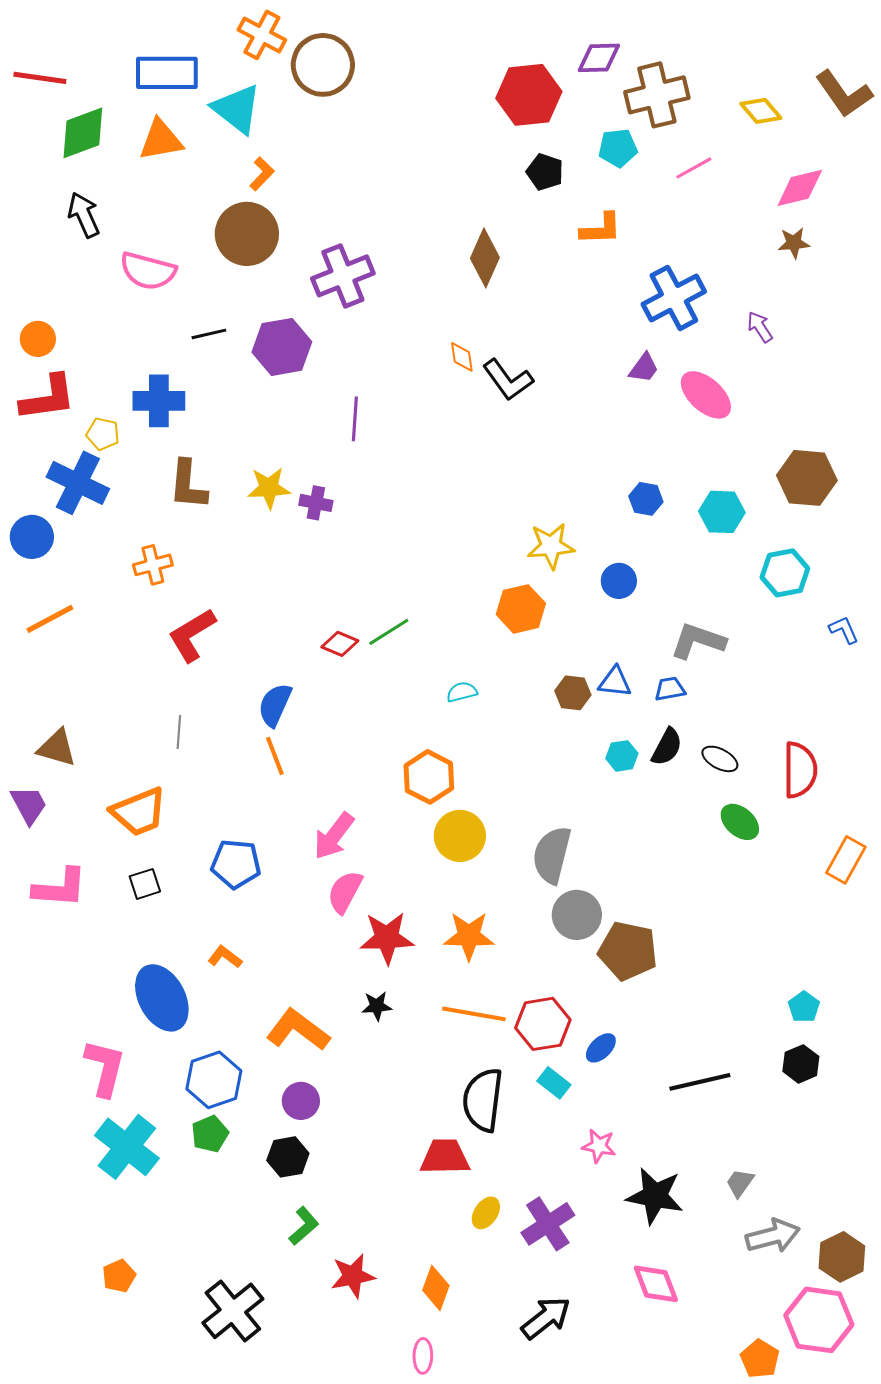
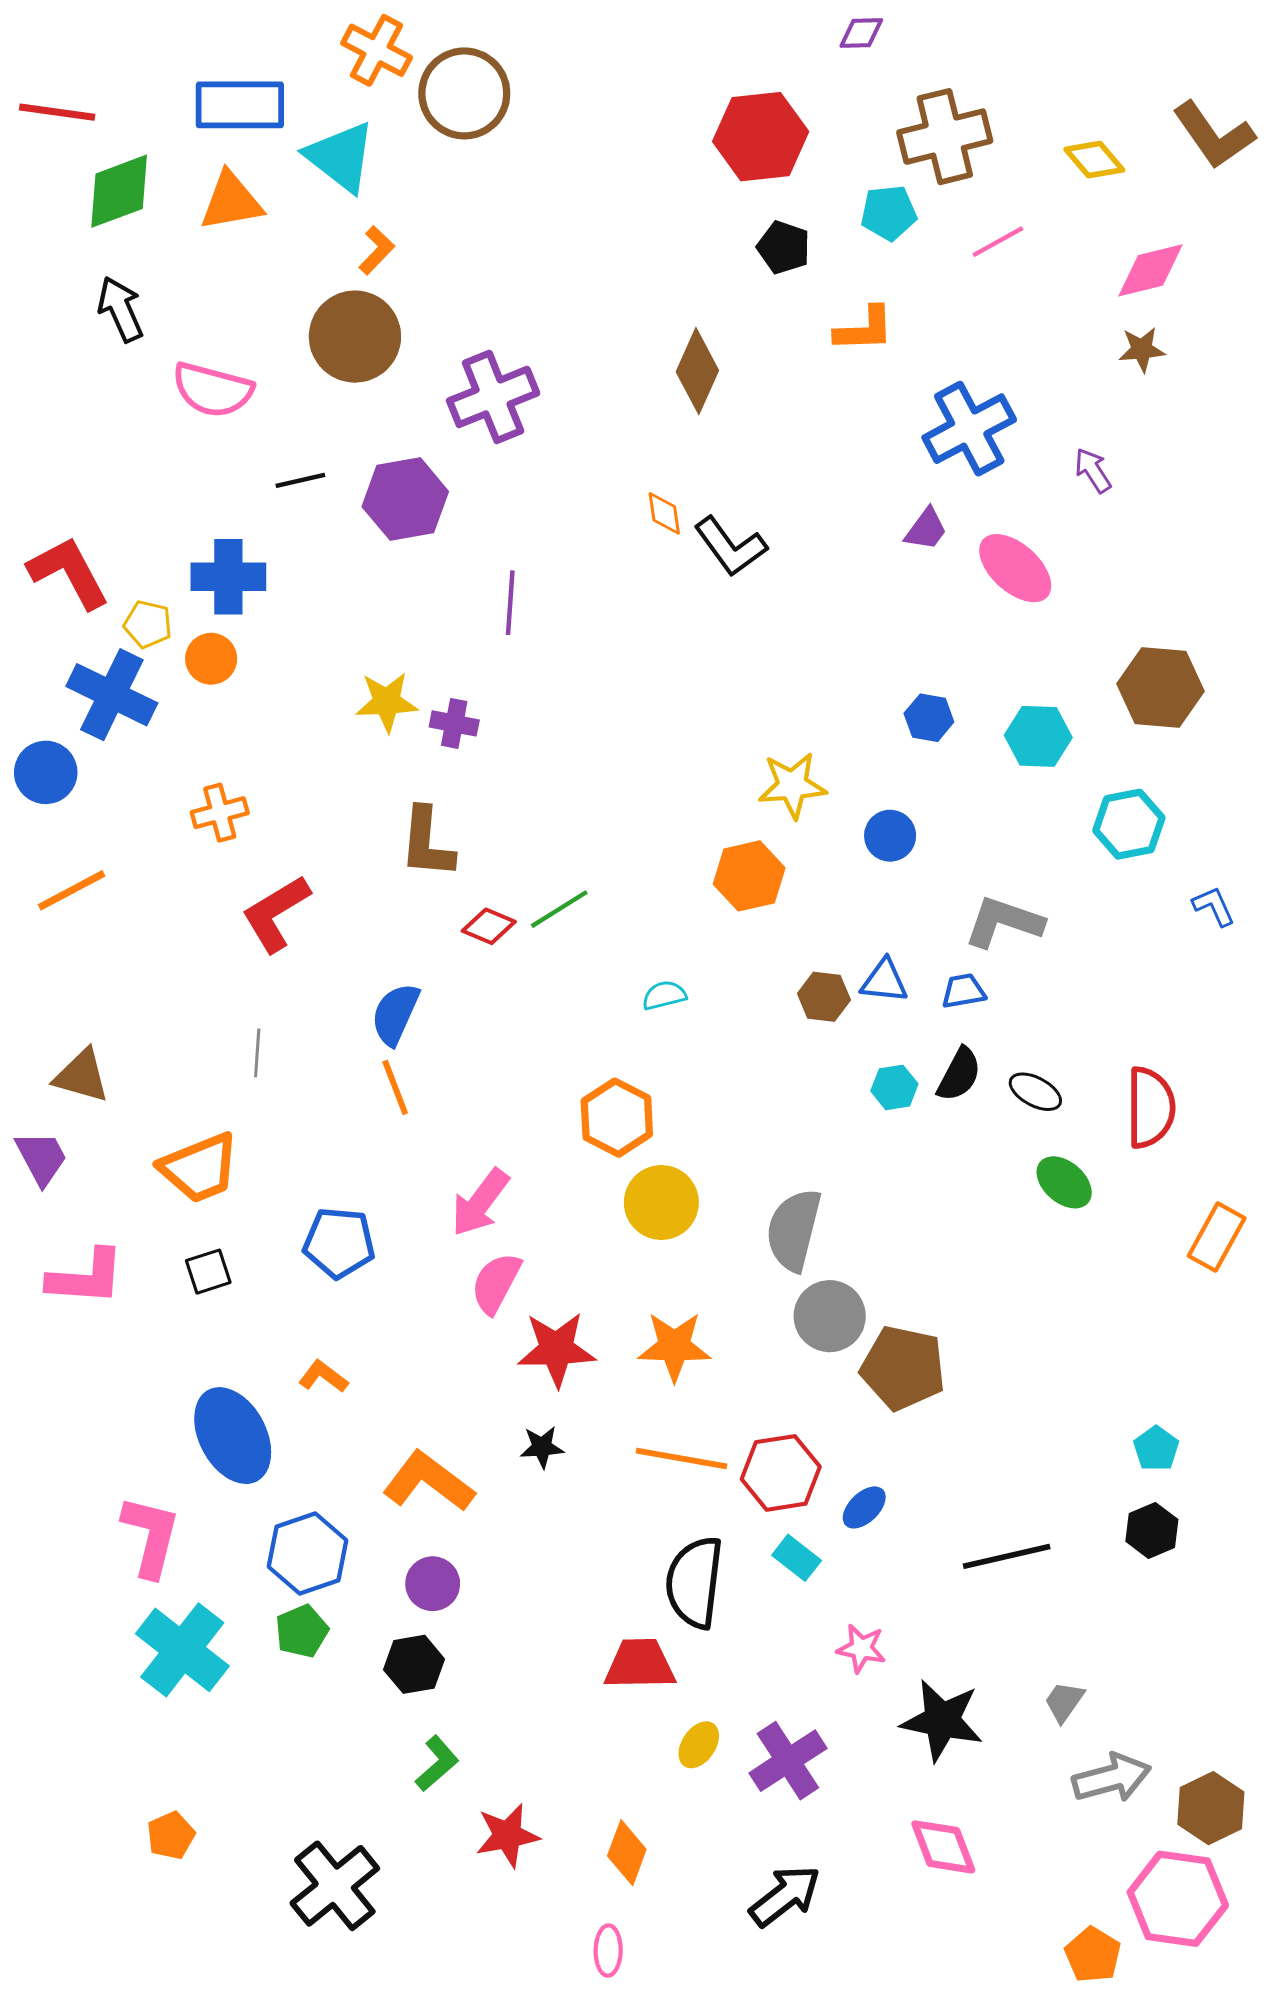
purple diamond: (599, 58) -> (861, 33), moved, size x0.7
orange circle: (38, 339) -> (211, 659), moved
red L-shape: (48, 398) -> (69, 572), turned -110
brown L-shape: (188, 485) -> (427, 843), moved

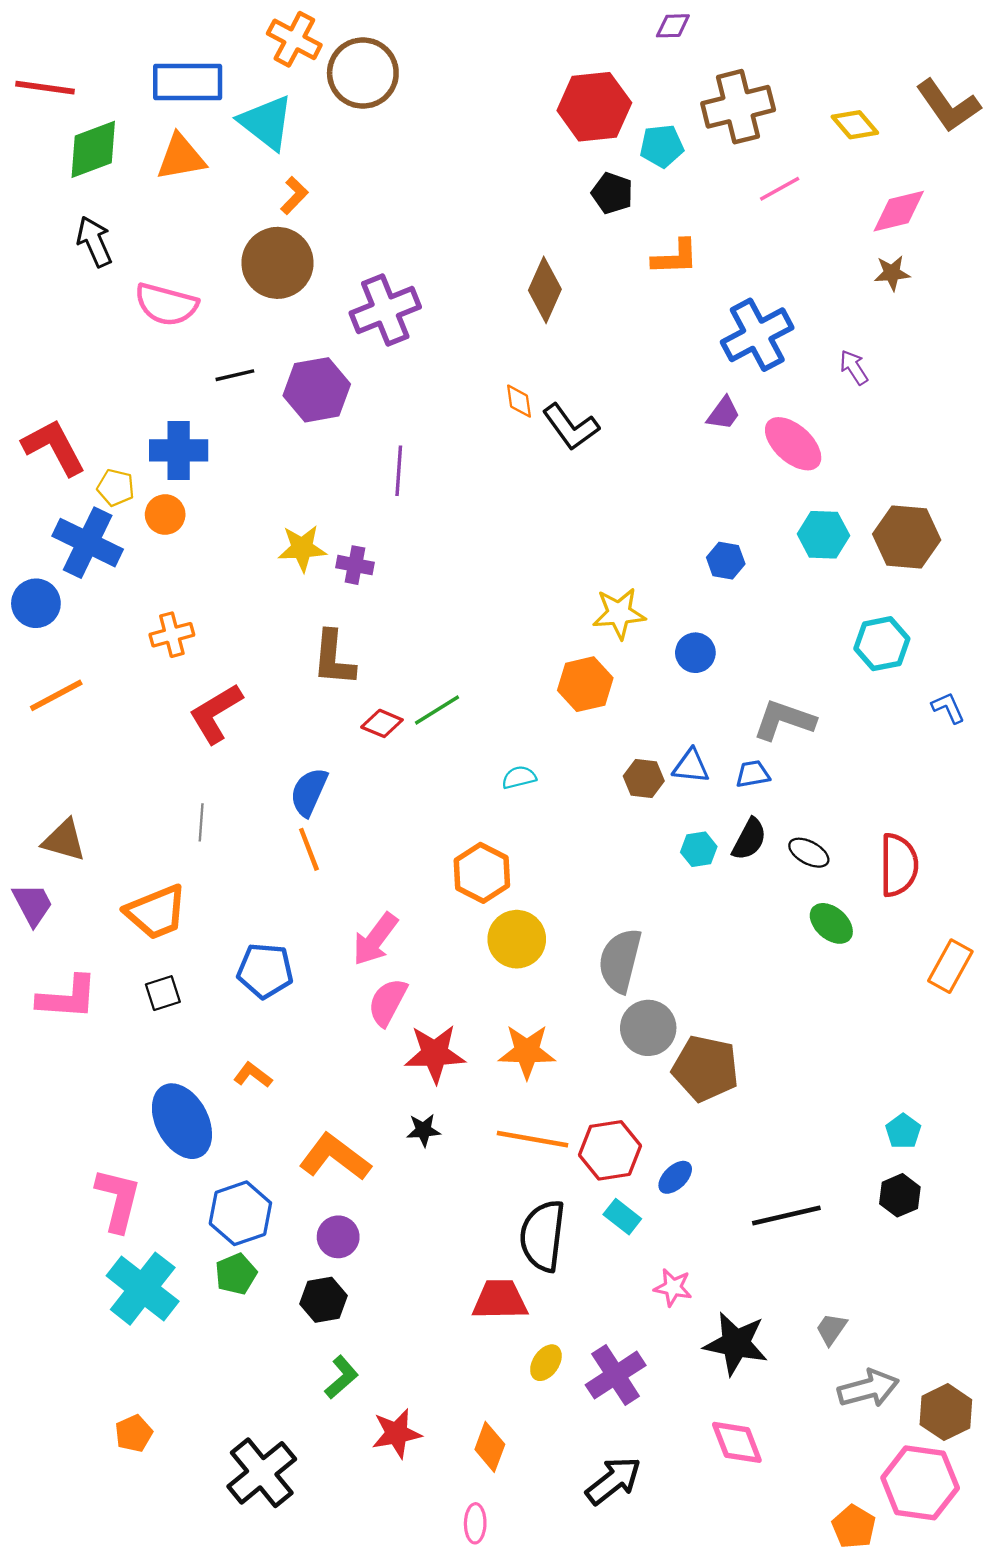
cyan pentagon: (889, 213) -> (662, 146), moved
cyan hexagon: (1038, 736) -> (823, 535), moved

